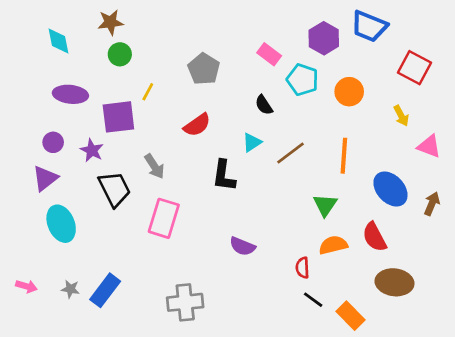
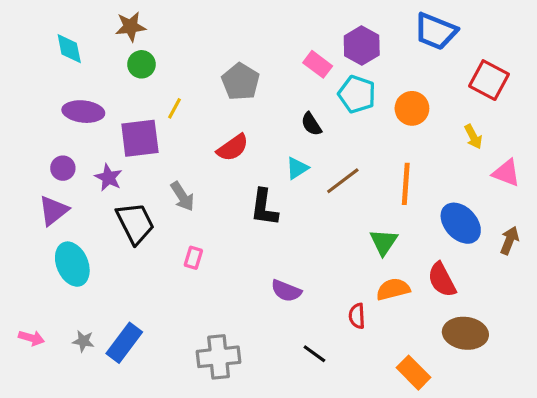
purple hexagon: (324, 38) -> (362, 45), moved
pink rectangle: (164, 218) -> (193, 258), size x0.5
black line: (313, 300) -> (314, 354), moved

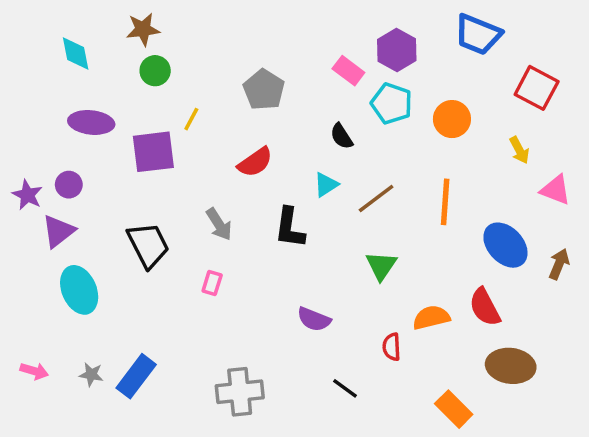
purple star: (108, 178) -> (27, 195), moved
gray arrow: (182, 196) -> (219, 224), moved
green triangle: (384, 242) -> (381, 266), moved

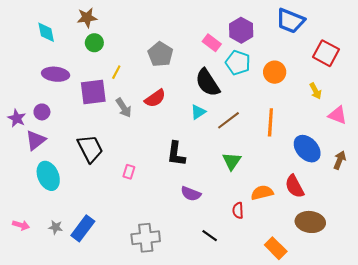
black semicircle: (342, 136) -> (208, 83), size x1.8
gray arrow: (219, 224) -> (124, 108), moved
black L-shape: (290, 228) -> (176, 154), moved

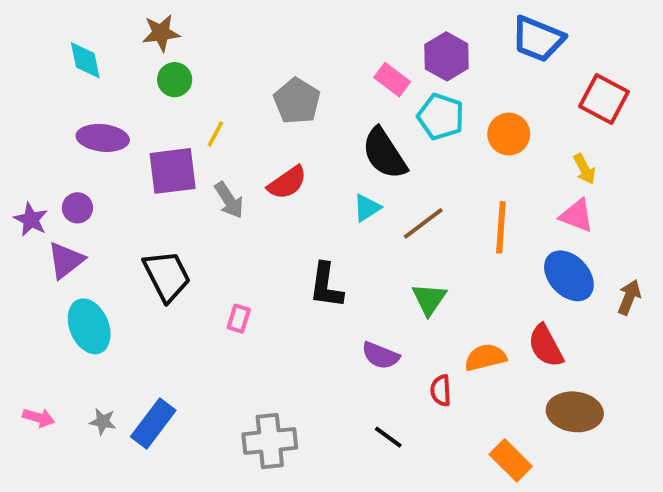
pink triangle: (338, 115) -> (577, 216), moved
purple semicircle: (191, 194) -> (381, 356), moved

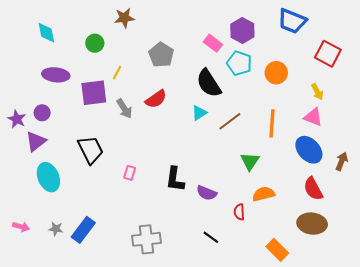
brown star: (161, 33) -> (124, 18), moved
black L-shape: (326, 286) -> (175, 179), moved
green triangle: (429, 299) -> (250, 161), moved
red semicircle: (546, 346) -> (313, 189), moved

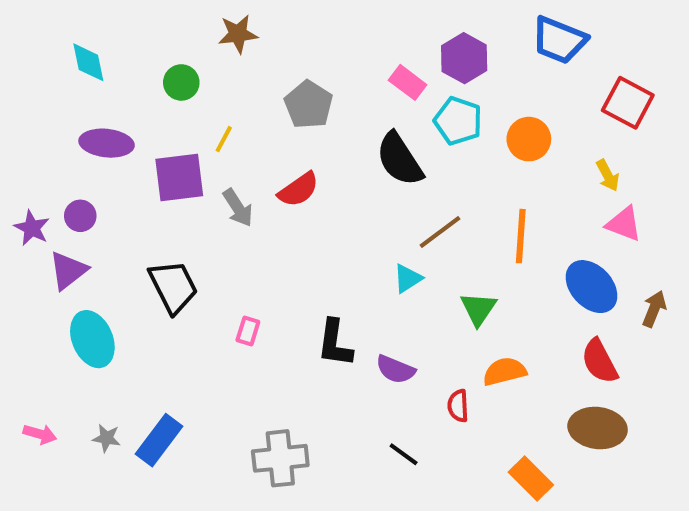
cyan triangle: (199, 113) -> (408, 278), moved
pink triangle: (313, 117) -> (624, 224), moved

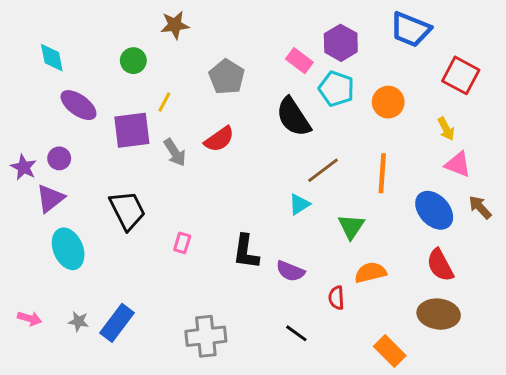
cyan diamond: (88, 62) -> (52, 58), moved
purple ellipse: (107, 143) -> (78, 105), turned 30
brown arrow: (654, 309) -> (480, 207), moved, turned -65

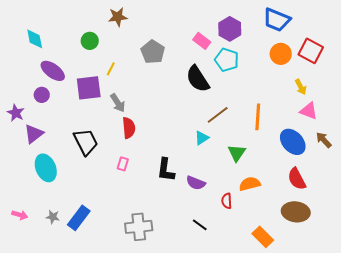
orange circle: (388, 102) -> (281, 54), moved
red semicircle: (219, 139) -> (129, 128), moved, turned -60
purple circle: (59, 158) -> (42, 95), moved

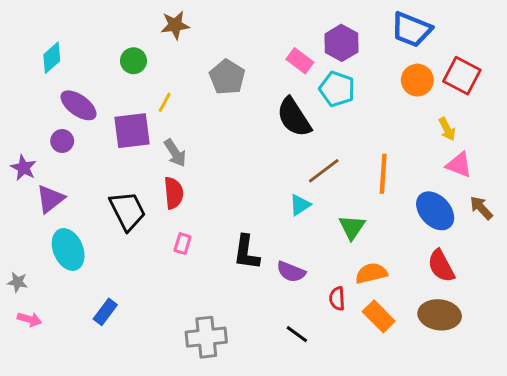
cyan diamond: (35, 39) -> (52, 58), turned 60
red semicircle: (129, 128) -> (174, 193), moved
gray star: (53, 217) -> (18, 282), moved
blue rectangle: (79, 218) -> (105, 312), moved, size x0.7
orange rectangle: (263, 237) -> (379, 316), moved

